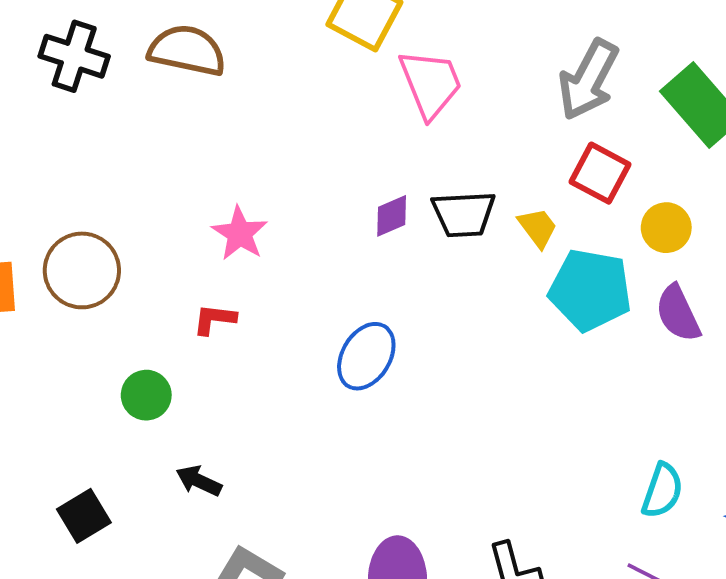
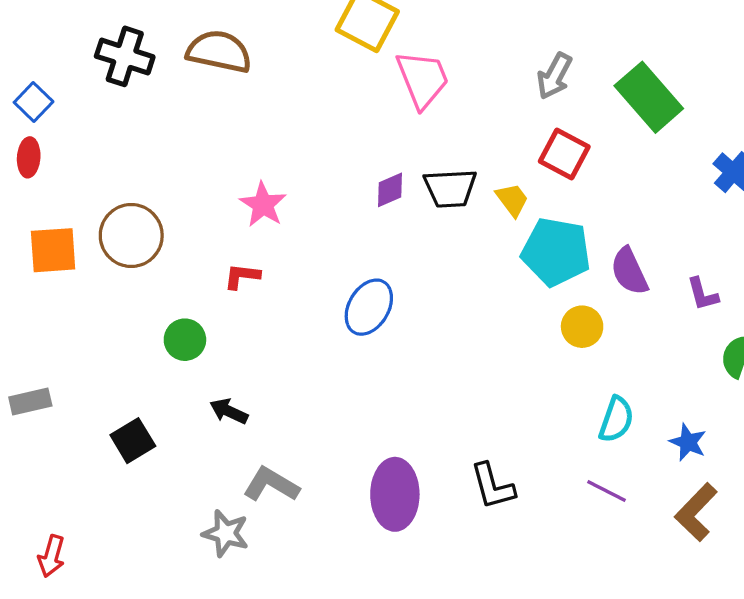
gray arrow: (588, 80) -> (554, 76), size x0.7
yellow circle: (666, 228) -> (582, 327), moved

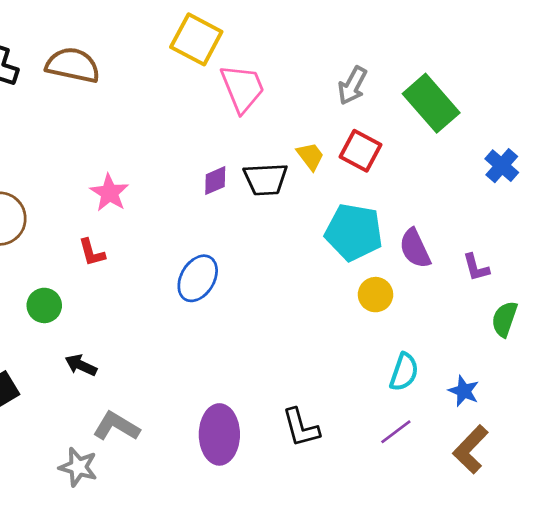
yellow trapezoid: (512, 200) -> (310, 156), moved
red L-shape: (242, 276) -> (92, 253), turned -112
purple line: (607, 491) -> (396, 432), turned -64

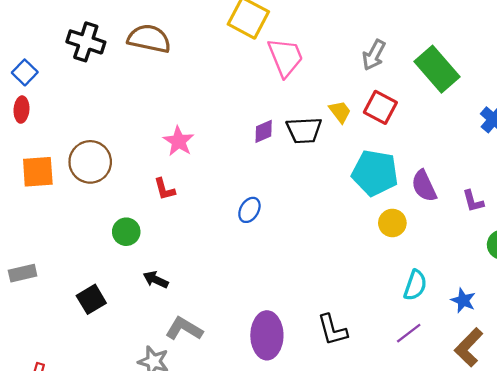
blue ellipse: (198, 278) -> (249, 210), size x0.7

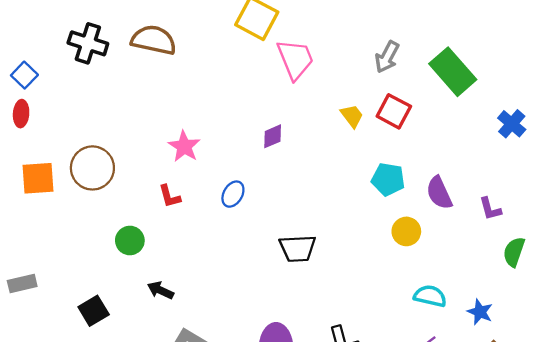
black trapezoid: (304, 130) -> (298, 248), moved
cyan pentagon: (375, 173) -> (388, 179), size x0.7
blue ellipse: (249, 210) -> (233, 194), moved
cyan semicircle: (415, 285) -> (430, 296), turned -96

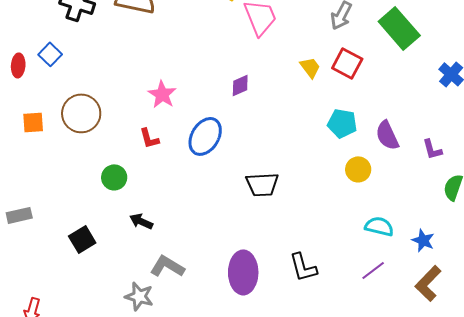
blue square: (24, 75) -> (50, 54), moved
orange square: (38, 178) -> (33, 122), size x0.7
blue ellipse: (233, 194) -> (205, 136), size x1.6

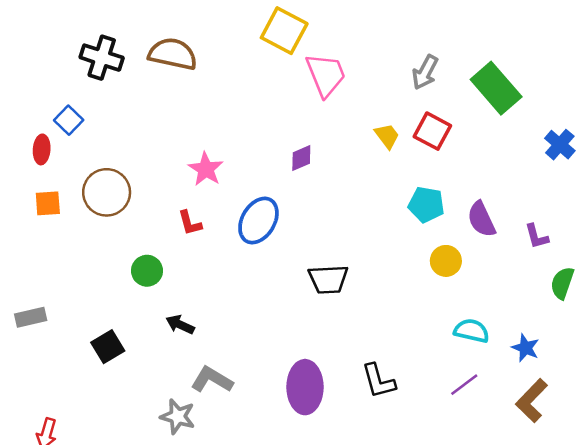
red ellipse: (18, 65) -> (42, 149), moved

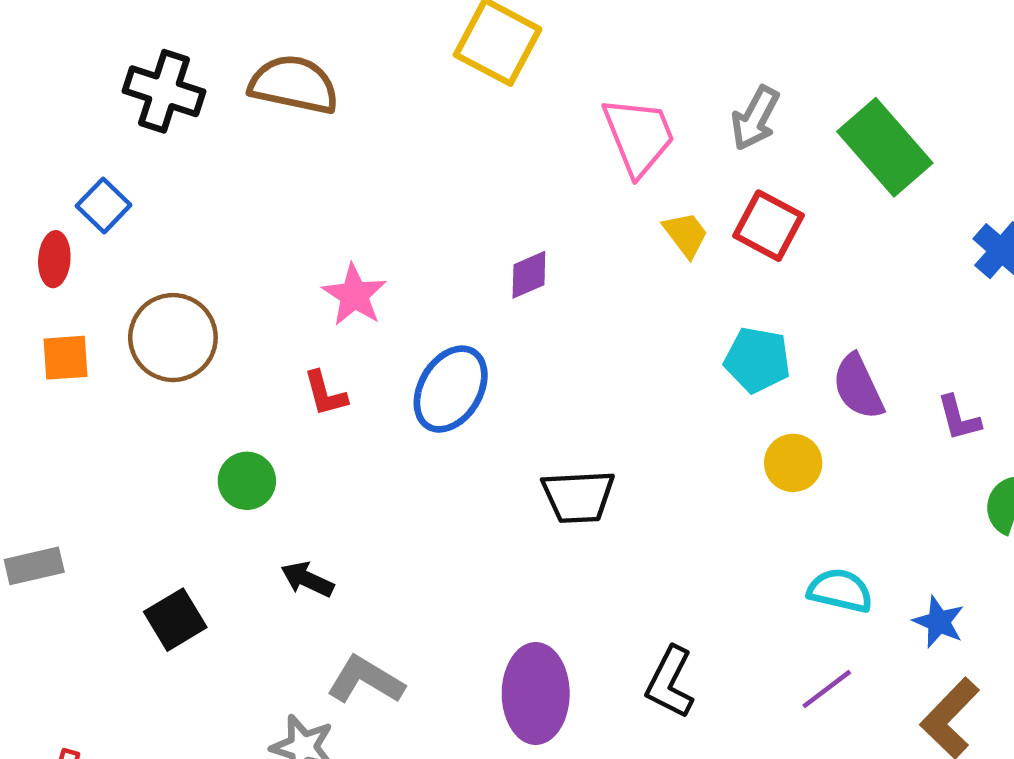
pink trapezoid: (326, 75) -> (639, 136), moved
black L-shape: (378, 381) -> (670, 682), turned 42

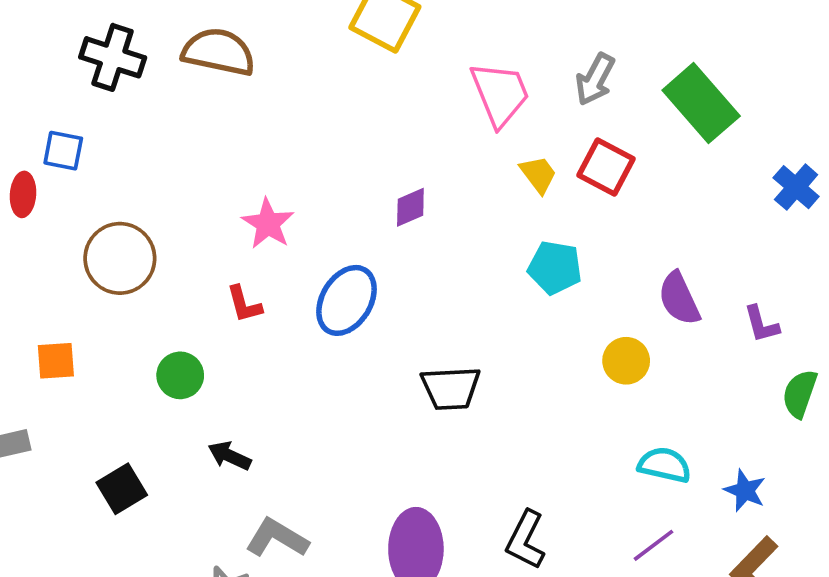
blue square: (104, 205) -> (63, 151), turned -33
orange square: (66, 358) -> (56, 361), moved
cyan pentagon: (757, 360) -> (555, 268), moved

